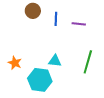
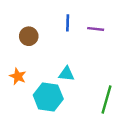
brown circle: (33, 11) -> (29, 36), moved
green line: (88, 62) -> (107, 99), moved

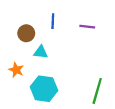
blue line: (68, 23) -> (53, 21), moved
cyan triangle: (66, 74) -> (41, 52), moved

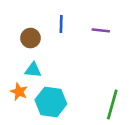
cyan triangle: (41, 52) -> (33, 70), moved
orange star: (16, 70) -> (19, 92), moved

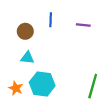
orange star: (19, 92) -> (16, 88), moved

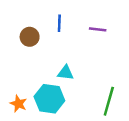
cyan triangle: (27, 58) -> (66, 73), moved

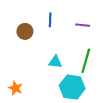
cyan hexagon: (49, 99) -> (72, 87), moved
green line: (109, 101) -> (86, 61), moved

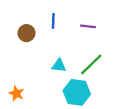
green line: (86, 61) -> (91, 64), turned 30

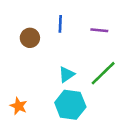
cyan triangle: (59, 66) -> (67, 74), turned -40
cyan hexagon: (77, 92) -> (70, 105), moved

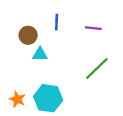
cyan triangle: (67, 74) -> (40, 54), moved, turned 35
cyan hexagon: (70, 105) -> (48, 98), moved

